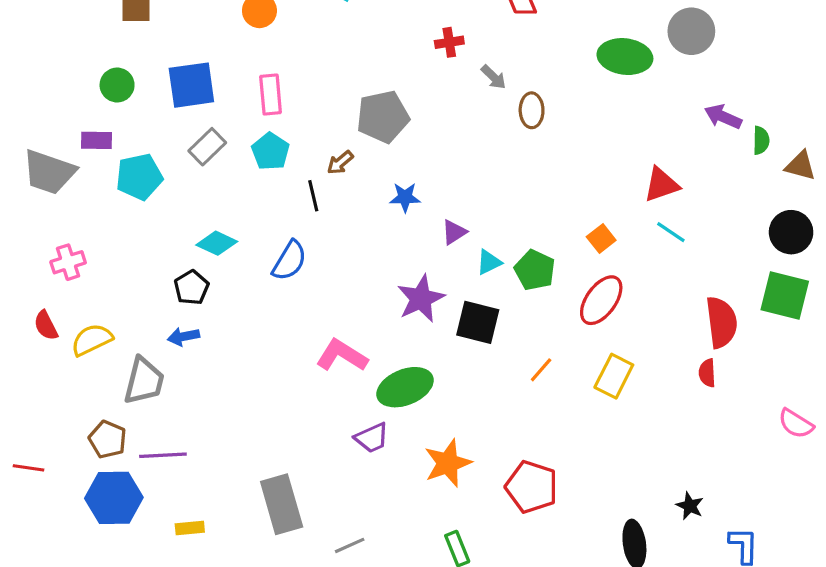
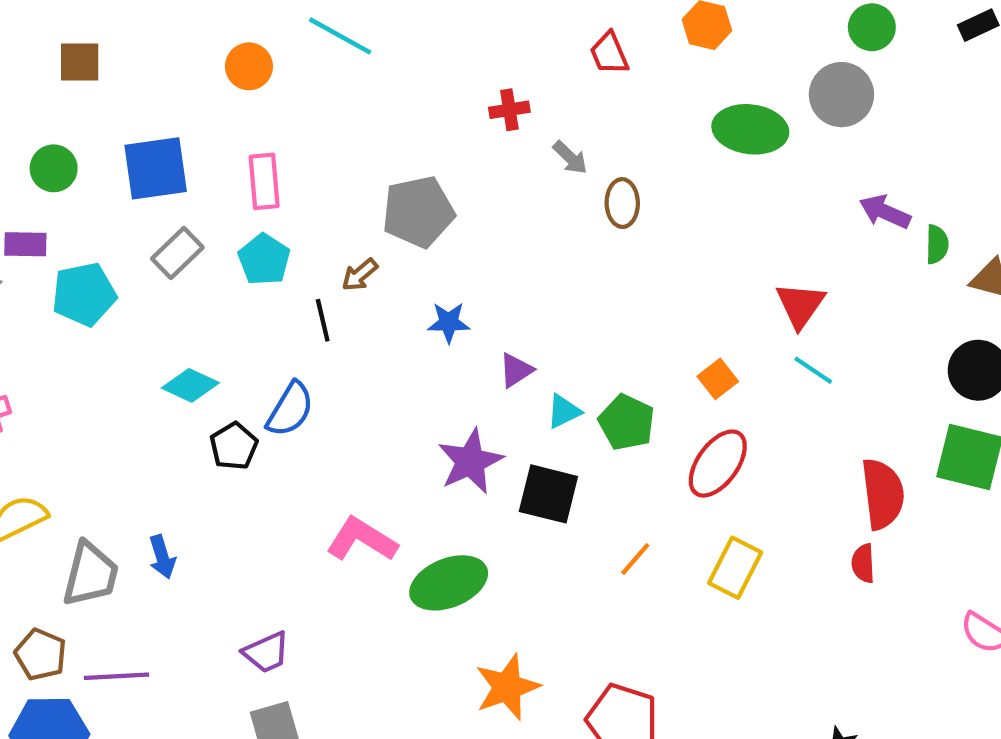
red triangle: (661, 185) -> (800, 305), turned -36
black pentagon: (191, 288) -> (234, 446), moved
blue arrow: (184, 337) -> (162, 557), moved, turned -96
purple trapezoid: (372, 438) -> (266, 652), moved

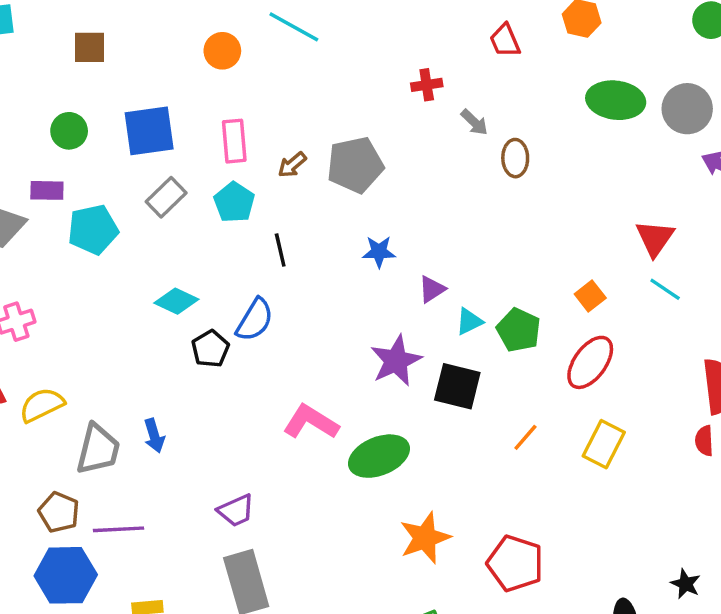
gray circle: (841, 95) -> (687, 109), moved
brown arrow: (360, 275) -> (292, 165), moved

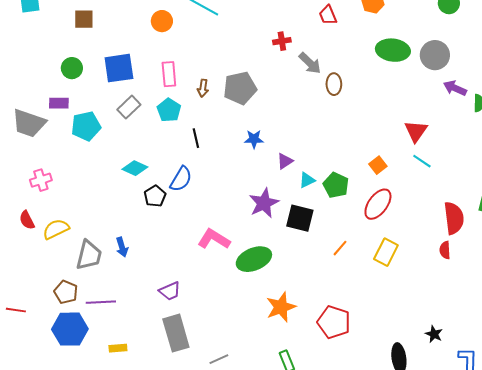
gray arrow: (474, 122) -> (310, 63), size x1.4
brown arrow: (292, 165) -> (203, 88), turned -42

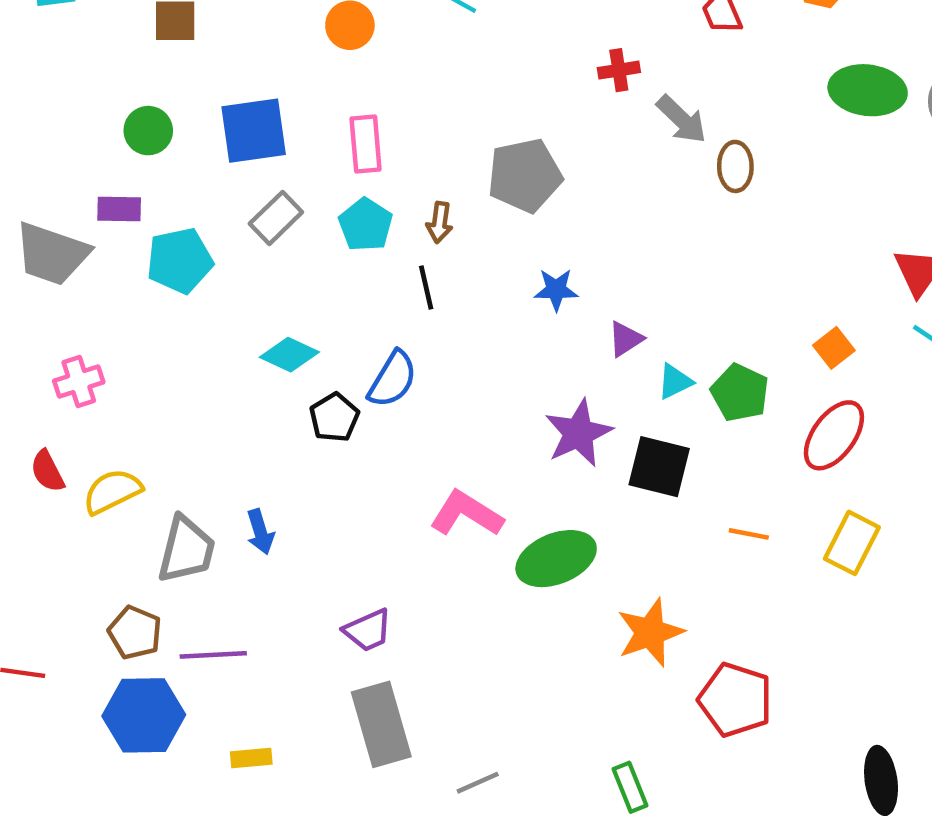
brown arrow: (203, 88) -> (440, 222), moved
orange line: (340, 248) -> (749, 534), turned 60
orange star: (281, 307) -> (650, 633), moved

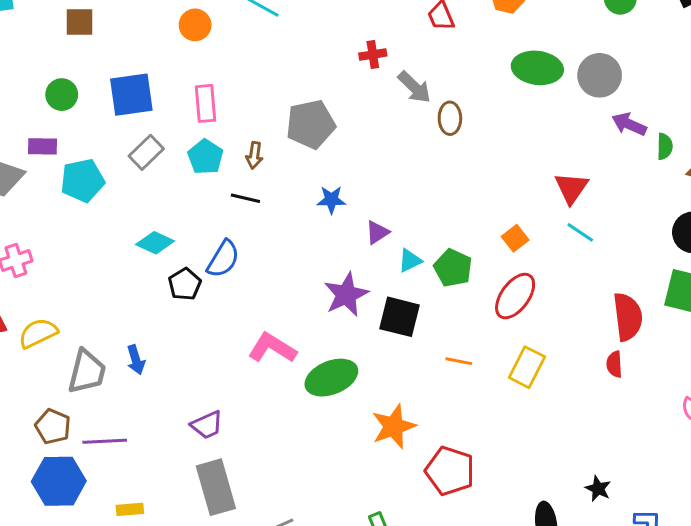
black line: (426, 287) -> (245, 198), turned -64

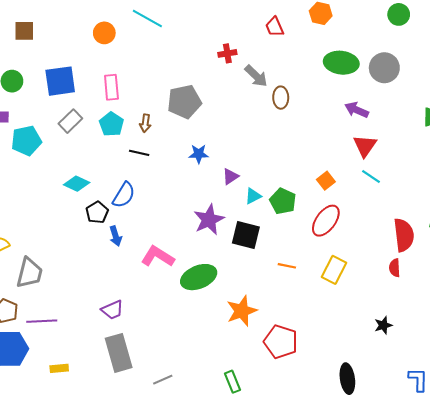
purple arrow: (629, 124) -> (357, 110), moved
blue arrow: (136, 360) -> (116, 236), moved
black star: (598, 489) -> (383, 325), moved, turned 30

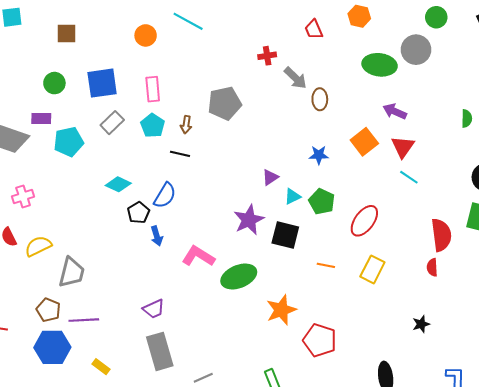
gray circle: (384, 68) -> (416, 50), moved
blue star: (199, 154) -> (319, 155), moved
orange square: (326, 181) -> (364, 142), moved, size x1.5
yellow rectangle: (59, 368) -> (101, 367), turned 42

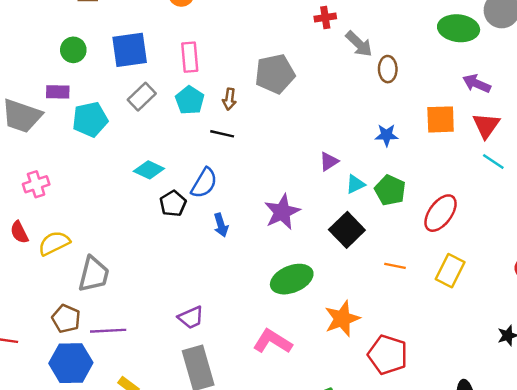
orange square: (364, 142) -> (441, 119), turned 36
purple star: (249, 220) -> (282, 212), moved
black square: (285, 235) -> (347, 230), turned 32
blue arrow: (157, 236) -> (221, 225), moved
pink L-shape: (198, 256) -> (273, 341), moved

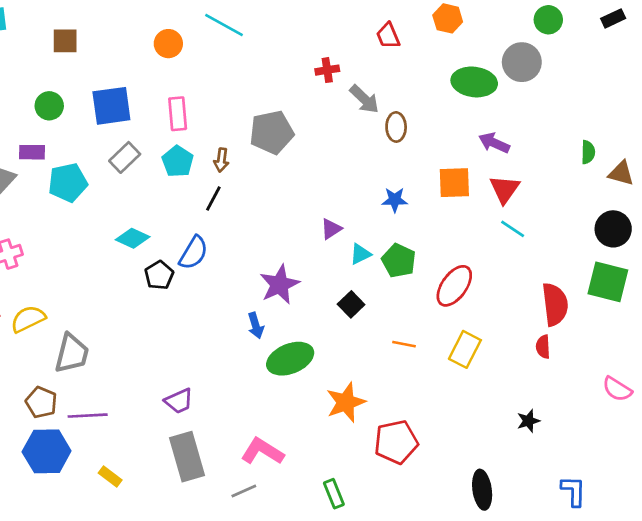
black line: (222, 134) -> (213, 198), turned -75
blue arrow: (221, 225) -> (256, 326), moved
black square: (347, 230) -> (351, 304), size x0.7
pink L-shape: (273, 341) -> (262, 451), moved
red pentagon: (388, 355) -> (396, 442), turned -30

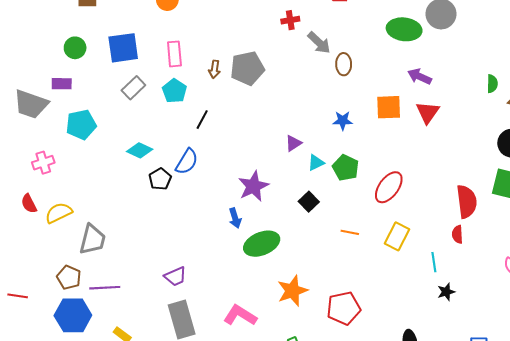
brown arrow: (221, 160) -> (214, 69), moved
cyan pentagon: (68, 183) -> (81, 125), moved
cyan line: (513, 229) -> (434, 262), moved, turned 48
orange star: (346, 402) -> (292, 291), moved

